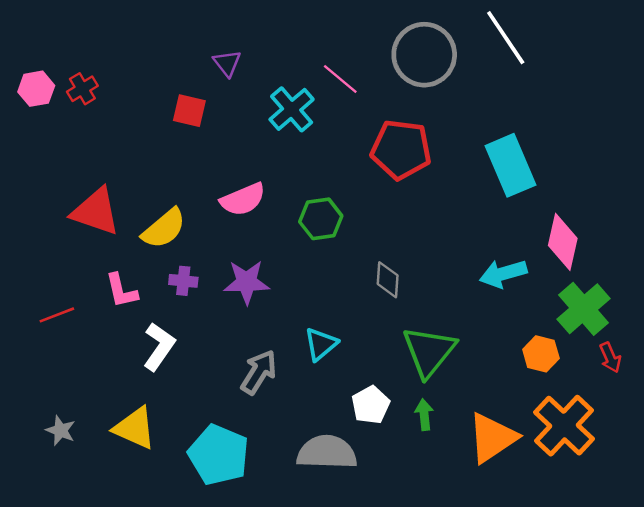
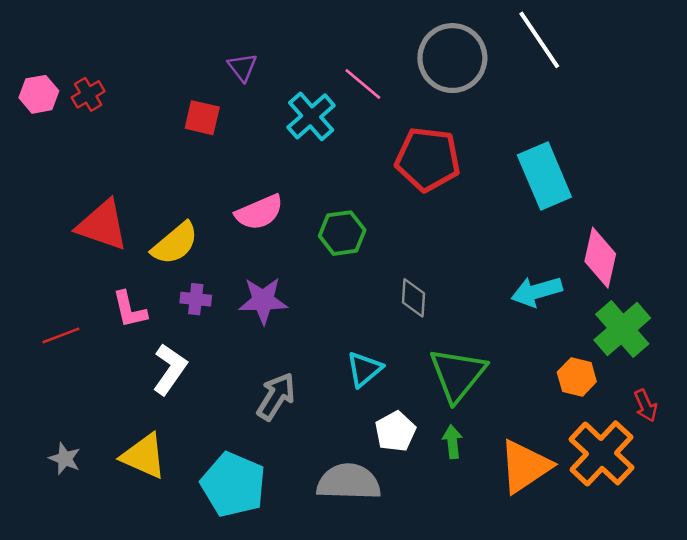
cyan triangle: (321, 344) -> (364, 369), moved
red arrow: (610, 357) -> (646, 405), moved

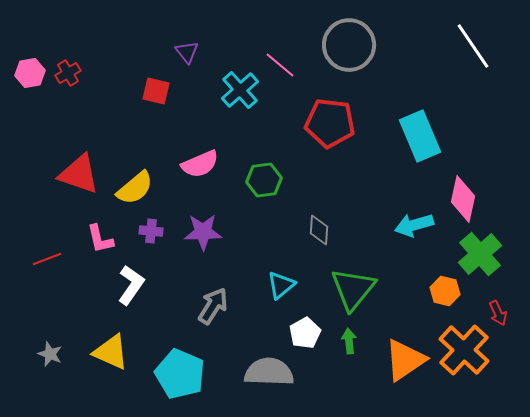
white line: (539, 40) -> (473, 46), moved

